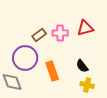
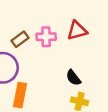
orange rectangle: (52, 71) -> (20, 95), moved, turned 30

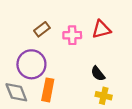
brown rectangle: (20, 39) -> (42, 29), moved

